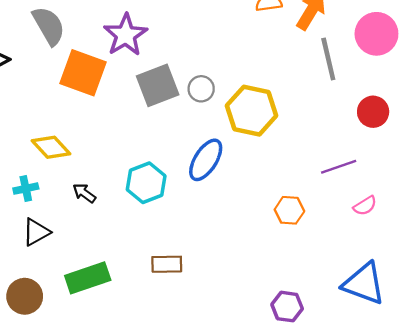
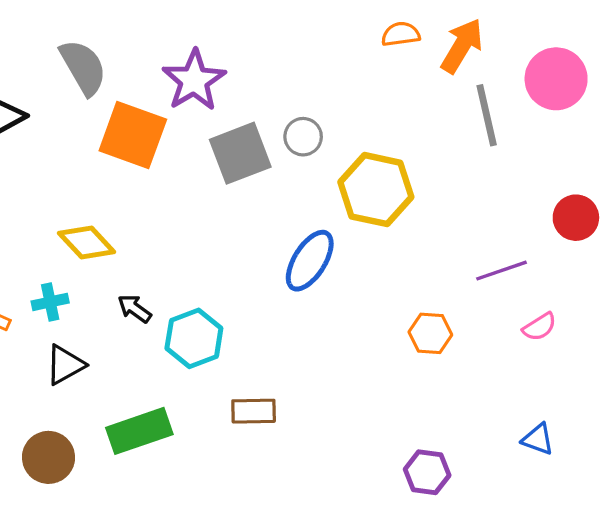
gray circle: (201, 89) -> (303, 137), moved
red circle: (373, 112) -> (576, 218), moved
cyan hexagon: (146, 183) -> (194, 338), moved
blue triangle: (364, 284) -> (538, 439), size x0.5

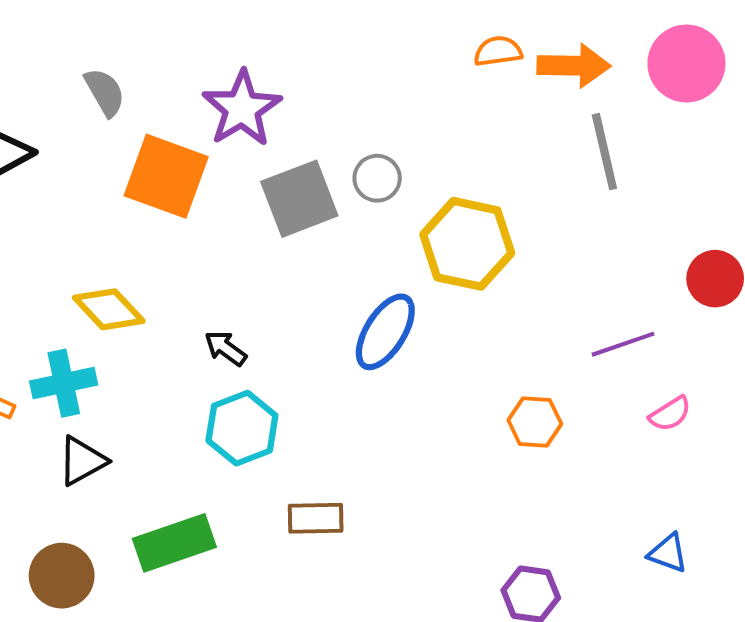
orange arrow: (462, 46) -> (574, 66), turned 60
gray semicircle: (83, 67) -> (105, 92), size x0.7
pink circle: (556, 79) -> (686, 64), moved
cyan cross: (50, 302) -> (64, 383), size x1.4
black arrow: (134, 309) -> (226, 348), moved

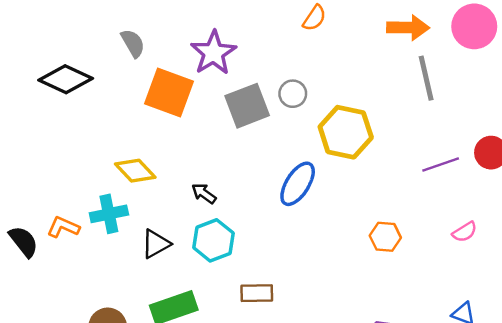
orange semicircle: (498, 51) -> (314, 18), moved, turned 132
purple line: (623, 344) -> (441, 165), moved
black triangle: (82, 461) -> (156, 244), moved

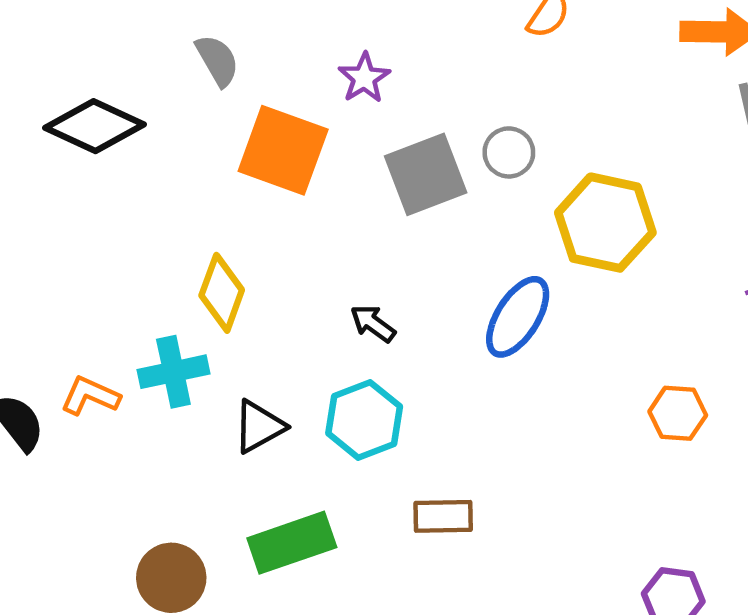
purple star: (213, 53) -> (364, 78), size x0.6
yellow diamond: (135, 171) -> (222, 293), turned 63
black arrow: (204, 193) -> (373, 323), moved

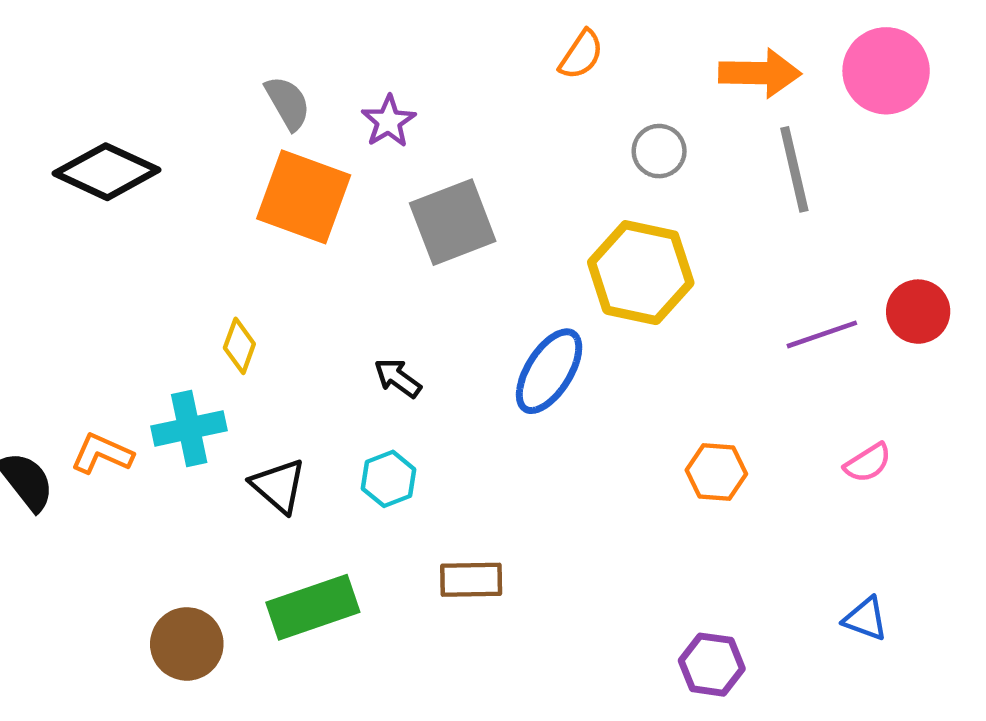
gray semicircle: (217, 60) -> (288, 103), moved
gray circle: (509, 152) -> (659, 151), moved
yellow diamond: (222, 293) -> (239, 346), size x0.7
cyan hexagon: (364, 420) -> (389, 479), size x0.7
black triangle: (259, 427) -> (278, 486), turned -50

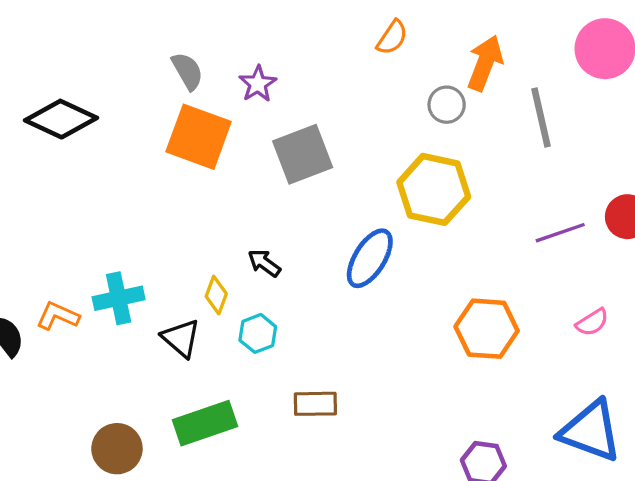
orange arrow: (760, 73) -> (485, 63), moved, turned -70
yellow diamond: (239, 346) -> (216, 295), moved
orange hexagon: (716, 472) -> (487, 329), size x1.5
blue triangle: (865, 619) -> (591, 431), size x2.0

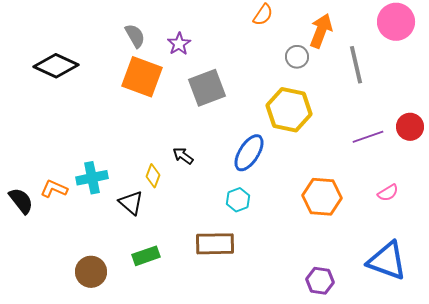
cyan hexagon: (258, 333) -> (238, 200), moved
brown rectangle: (315, 404) -> (215, 244), size x1.4
green rectangle: (205, 423) -> (146, 256), size x0.7

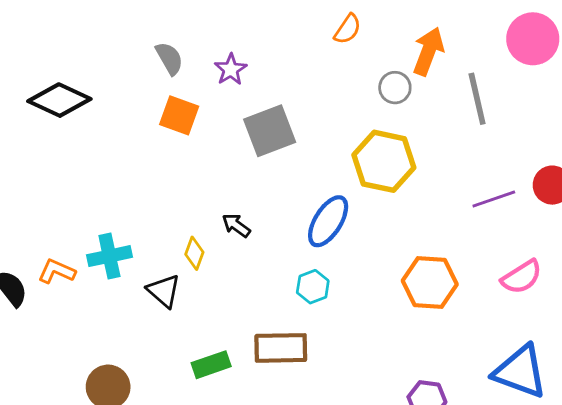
orange square: (142, 77) -> (179, 115), size x0.7
pink semicircle: (388, 193) -> (522, 277), size x1.4
green rectangle: (146, 256) -> (211, 365), moved

